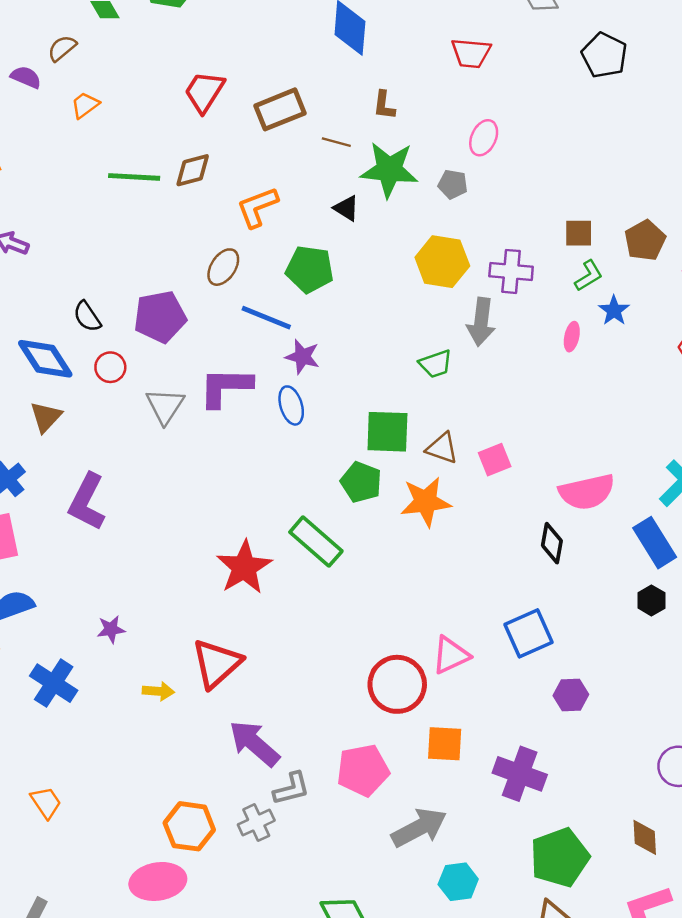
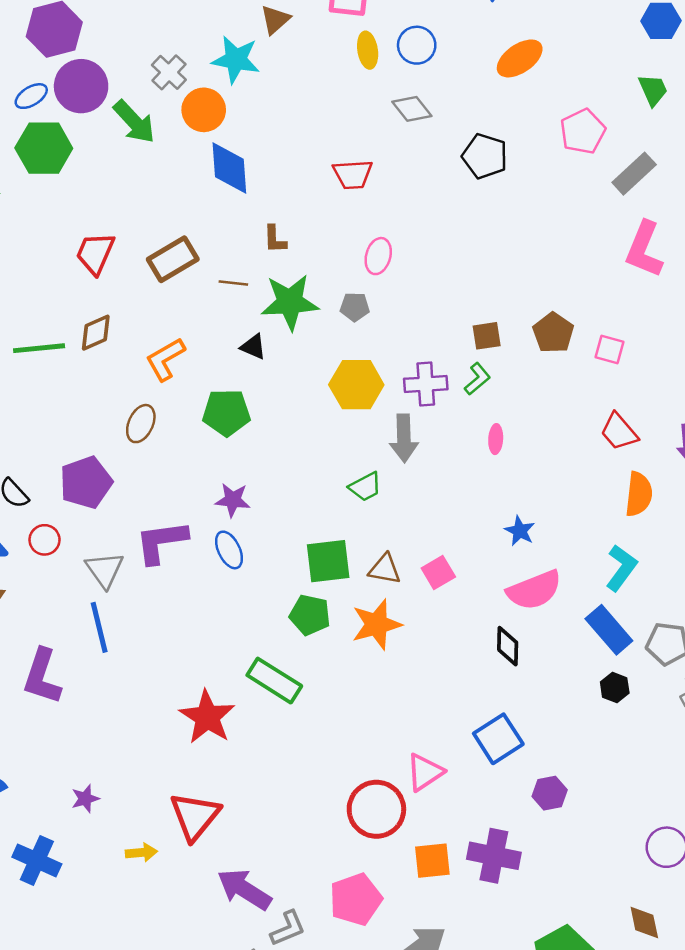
green L-shape: (589, 276) -> (477, 379), moved
blue star: (614, 310) -> (520, 531), moved
blue line: (266, 318) -> (99, 627), moved, turned 63
purple cross: (520, 774) -> (494, 856), moved

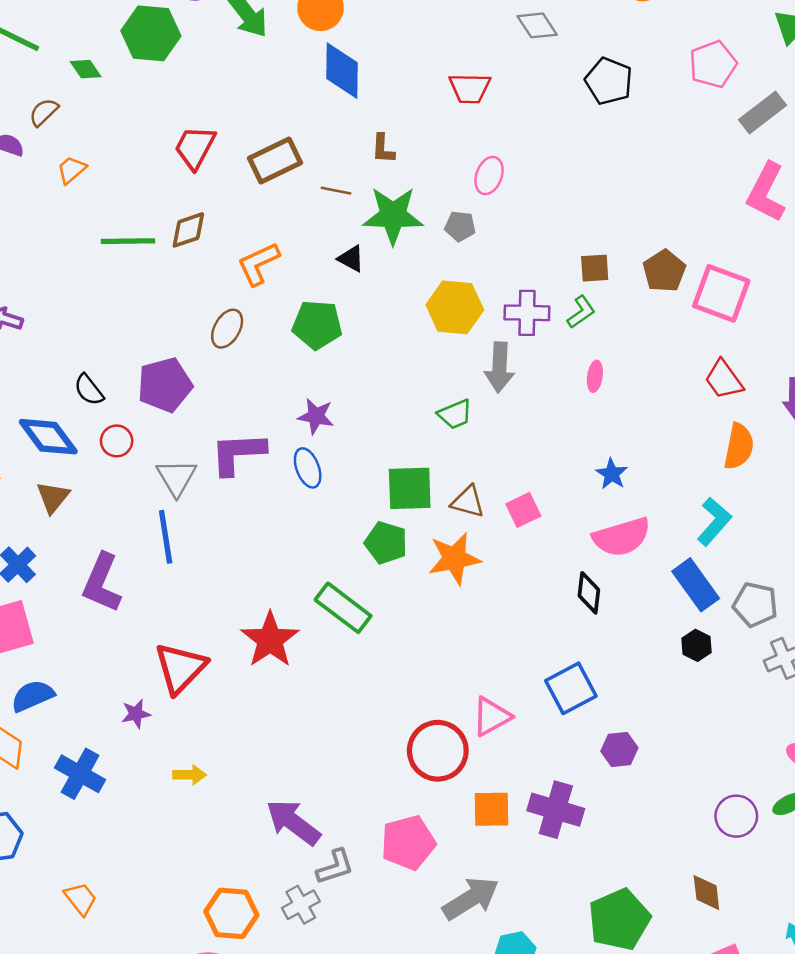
pink square: (609, 350) -> (721, 293), size x1.8
red triangle: (195, 816) -> (180, 668), moved

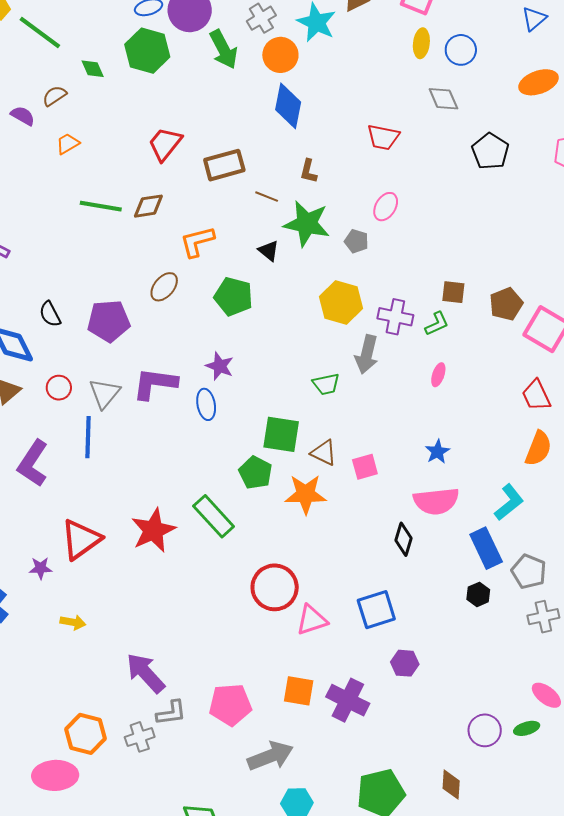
red circle: (117, 441) -> (59, 388), moved
red circle: (438, 751) -> (275, 587), moved

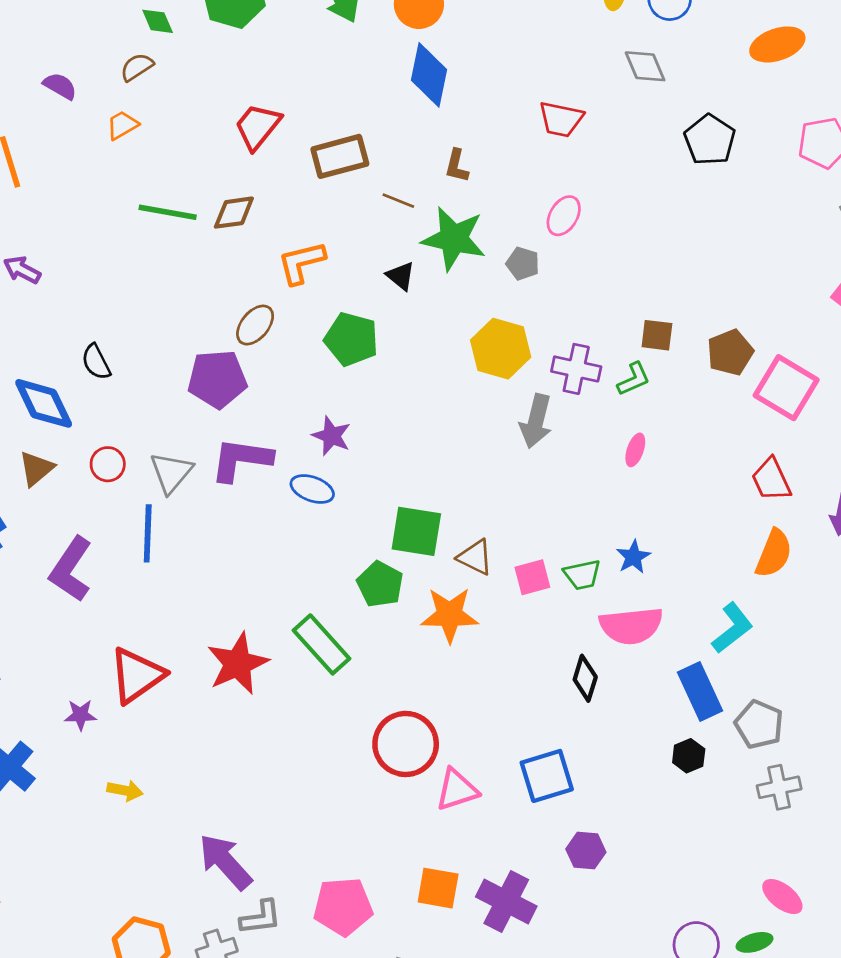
brown semicircle: (54, 96) -> (137, 67), moved
purple pentagon: (109, 321) -> (217, 379), moved
green trapezoid: (326, 384) -> (582, 575), moved
blue ellipse: (206, 404) -> (312, 489), turned -60

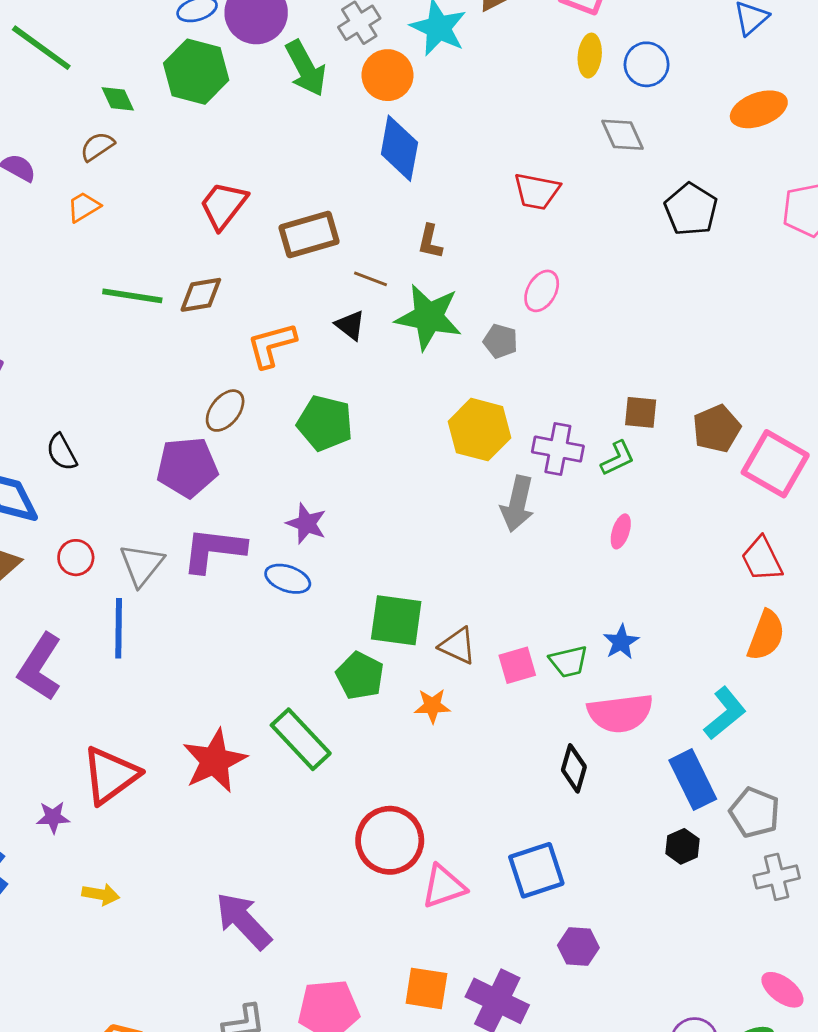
black triangle: (401, 276) -> (350, 325), moved
orange star: (450, 615) -> (432, 706), size x0.6
purple arrow: (225, 862) -> (243, 921), moved

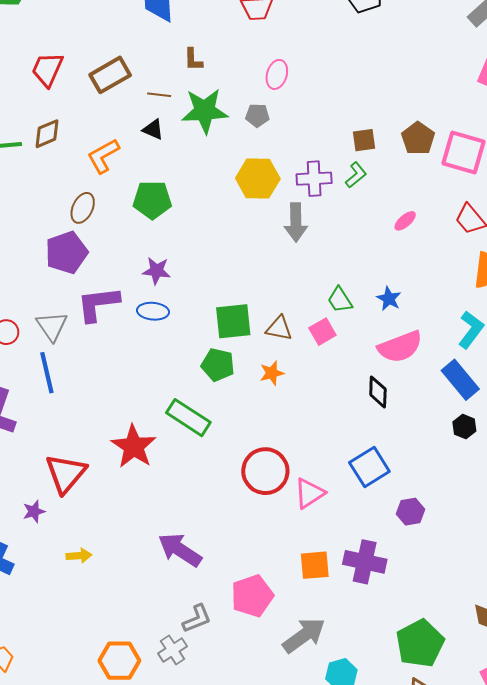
pink ellipse: (621, 531) -> (405, 221), moved, turned 45
green trapezoid: (569, 661) -> (340, 300), moved, turned 84

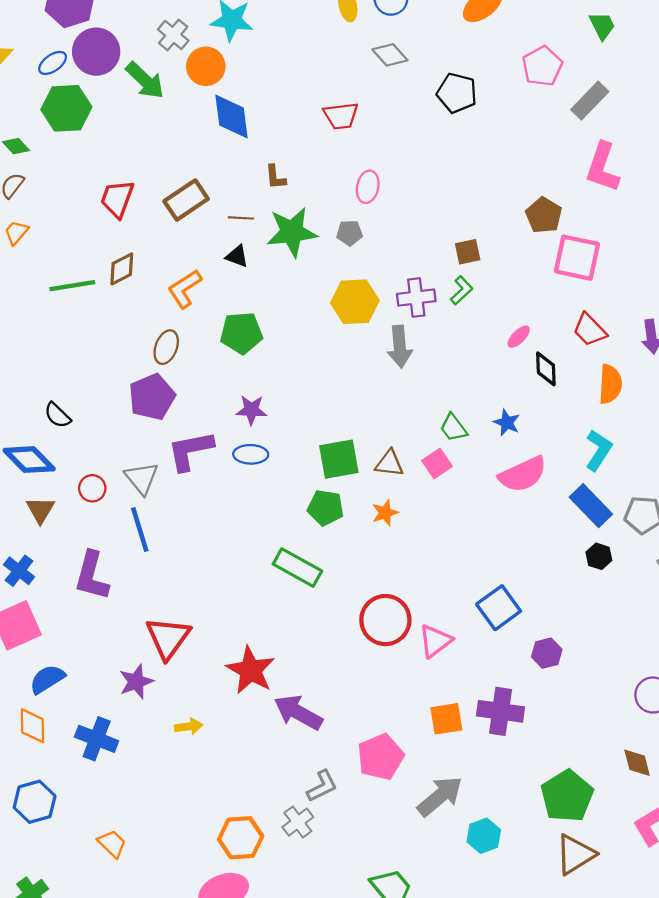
brown pentagon: (418, 138) -> (544, 215), moved
black diamond: (378, 392) -> (546, 369), moved
red star: (134, 446) -> (251, 670), moved
purple star: (34, 511) -> (136, 682), size x1.4

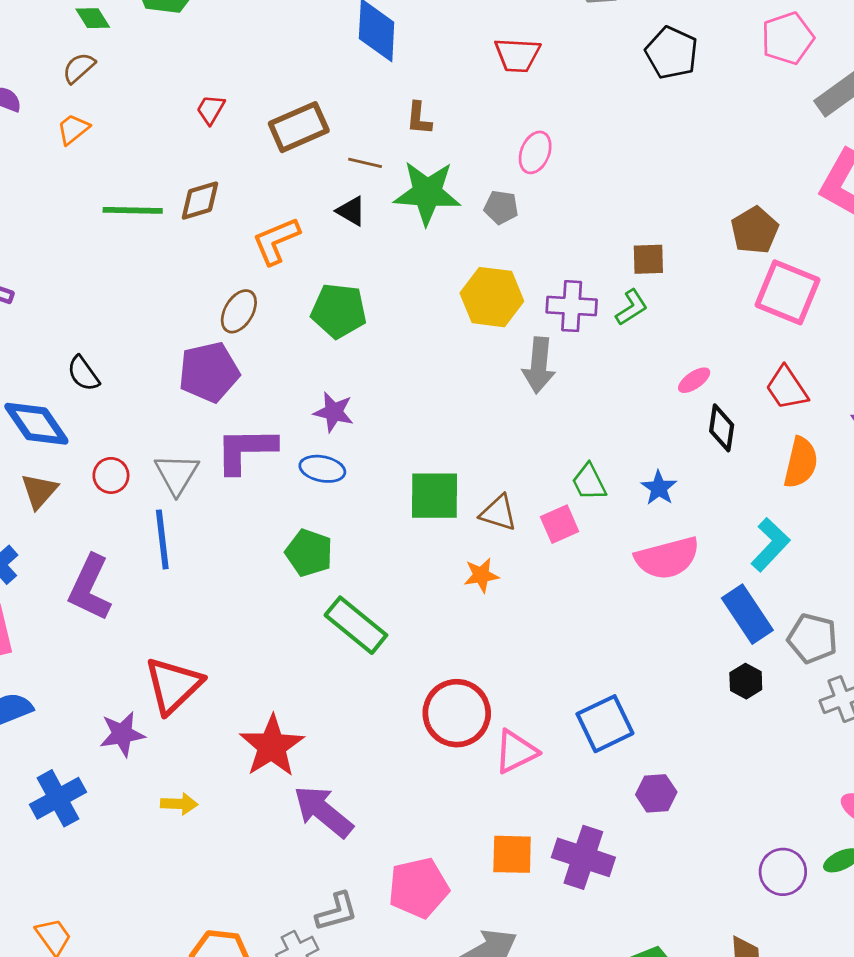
red trapezoid: (117, 199) -> (211, 109), size x0.6
green pentagon: (326, 508) -> (309, 553), moved
blue cross: (97, 739) -> (58, 798), turned 30

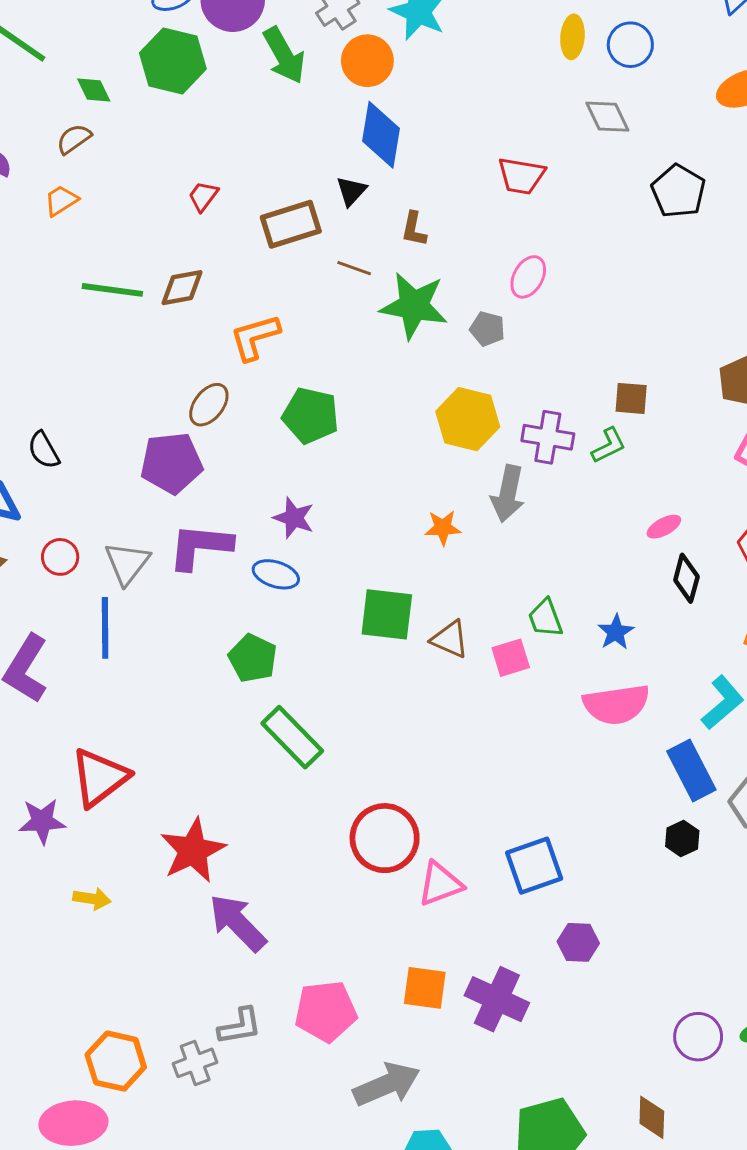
black triangle: (351, 211) -> (351, 191), moved, turned 36
orange star: (481, 575) -> (443, 528), moved

